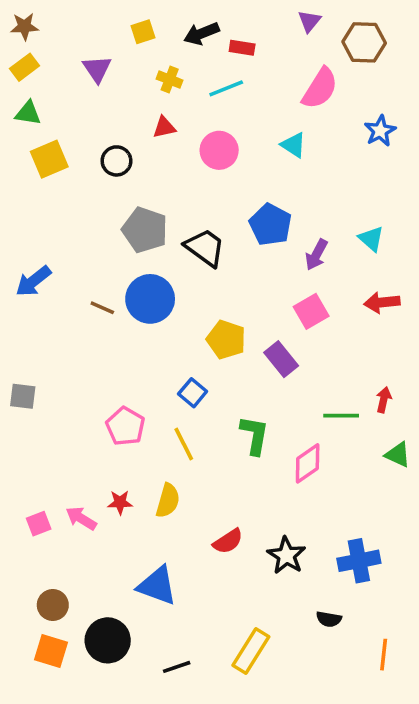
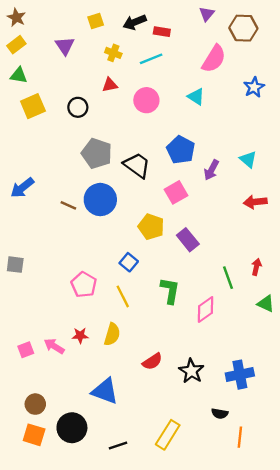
brown star: (24, 26) -> (16, 17), turned 30
pink square: (311, 311) -> (176, 192), moved
green line: (341, 416) -> (228, 278), turned 70
orange line: (384, 655) -> (240, 437), moved

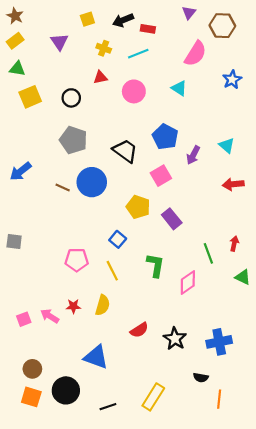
gray pentagon: (97, 153) -> (73, 140), moved
pink pentagon: (84, 285) -> (77, 260), turned -30

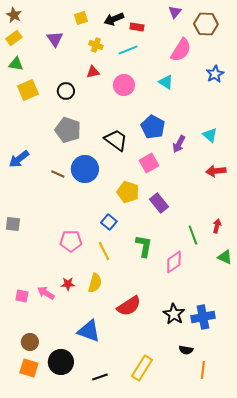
pink square: (24, 319) -> (22, 296), turned 32
red semicircle: (139, 330) -> (129, 306), size x1.4
black star: (175, 339) -> (174, 314), moved

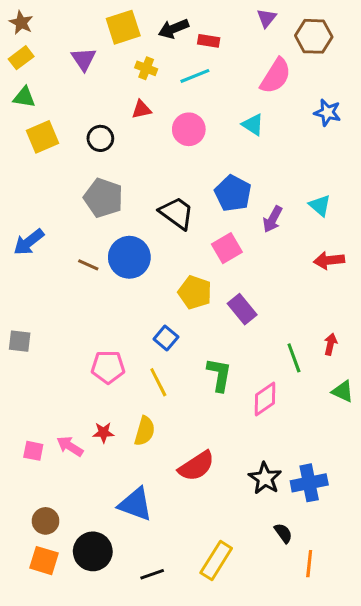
yellow square: (81, 18) -> (123, 27), size x1.6
blue star: (215, 74) -> (327, 112), turned -30
black semicircle: (186, 350) -> (283, 533), turned -136

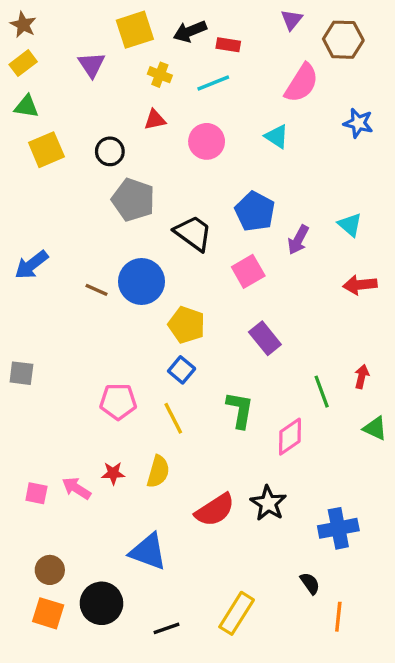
gray pentagon: (103, 198) -> (133, 200), moved
yellow pentagon: (195, 292) -> (187, 325), moved
black star: (265, 478) -> (268, 503), moved

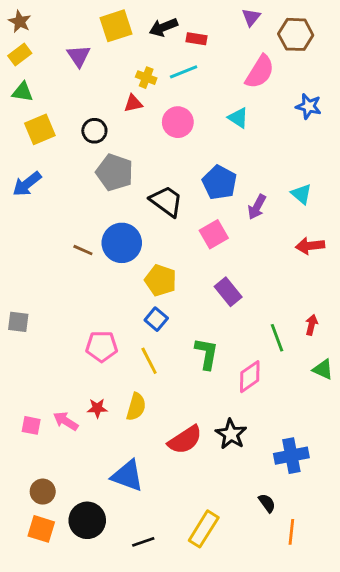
yellow cross: (160, 75) -> (146, 78), moved
blue arrow: (31, 265) -> (27, 184), moved

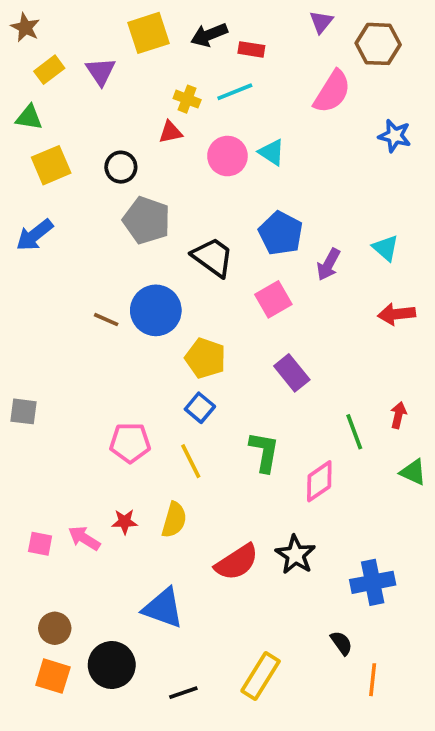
yellow rectangle: (20, 55) -> (49, 70), moved
cyan triangle: (238, 118) -> (272, 152), moved

